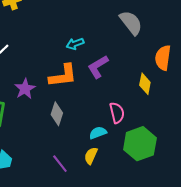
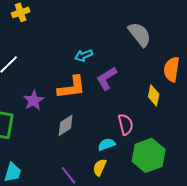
gray diamond: (57, 114) -> (66, 125), turned 40

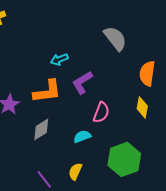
yellow diamond: (154, 95) -> (142, 107), moved
pink semicircle: (126, 124) -> (101, 112), moved, turned 35
cyan semicircle: (107, 144) -> (82, 136), moved

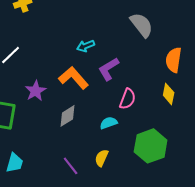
orange L-shape: (47, 91) -> (74, 78), turned -124

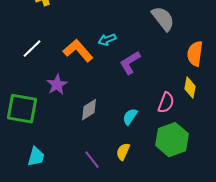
orange L-shape: (74, 78) -> (78, 51), moved
pink semicircle: (128, 99) -> (166, 103), moved
cyan semicircle: (109, 123) -> (130, 117), turned -36

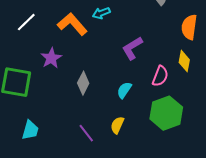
purple L-shape: (130, 63) -> (132, 48), moved
gray diamond: (89, 110) -> (83, 83), turned -30

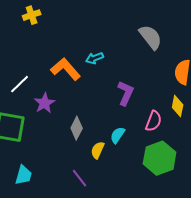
white line: (26, 22) -> (20, 84), moved
purple L-shape: (132, 48) -> (126, 93), turned 145
yellow semicircle: (117, 125) -> (98, 150), moved

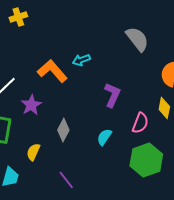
yellow semicircle: (98, 150) -> (33, 152), moved

